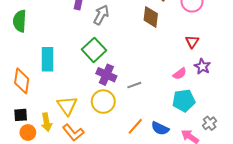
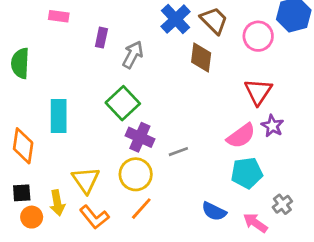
red triangle: (192, 42) -> (258, 92), size x1.5
pink semicircle: (180, 74) -> (241, 136), size x1.5
orange line: (135, 126) -> (141, 209), moved

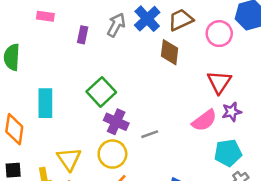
brown trapezoid: (214, 20) -> (181, 20), turned -70
gray arrow: (133, 55) -> (116, 25), moved
purple star: (272, 126) -> (232, 112), turned 30
cyan pentagon: (247, 173) -> (228, 153), moved

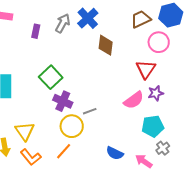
brown trapezoid: (181, 20) -> (141, 19), moved
pink circle: (219, 34) -> (159, 42), moved
yellow circle: (112, 154) -> (72, 126), moved

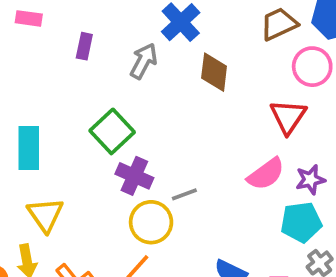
gray arrow: (63, 23) -> (144, 61), moved
purple star: (156, 93) -> (310, 180), moved
yellow triangle: (25, 131) -> (45, 215), moved

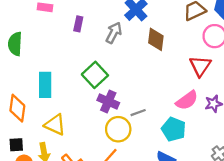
yellow triangle: (45, 215) -> (55, 125), turned -30
cyan pentagon: (301, 222) -> (174, 129), moved, turned 30

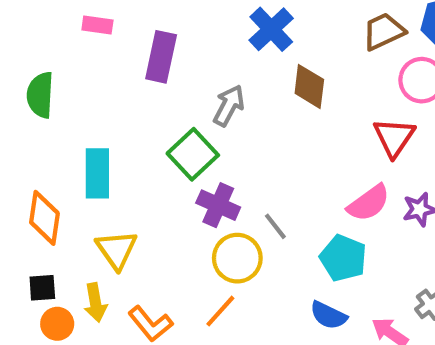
purple rectangle: (78, 24) -> (161, 57), size x1.6
gray arrow: (114, 33) -> (229, 106), moved
gray line: (138, 113) -> (275, 226), turned 72
yellow triangle: (55, 125) -> (117, 250), turned 30

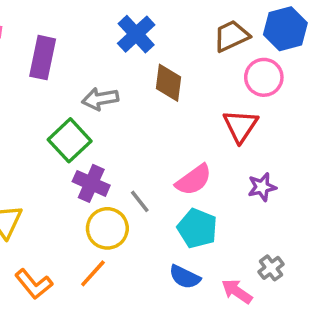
gray arrow: (229, 106) -> (100, 99), turned -128
pink semicircle: (369, 203) -> (194, 180), moved

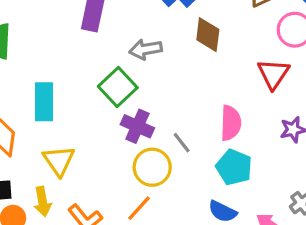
pink semicircle: (194, 180) -> (231, 123), turned -52

